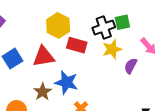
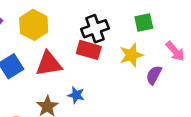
yellow hexagon: (58, 25) -> (34, 25), moved
black cross: (104, 27) -> (95, 29), moved
blue star: (66, 82) -> (76, 95), size x0.6

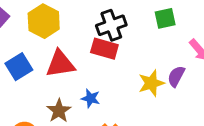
yellow star: (131, 55) -> (151, 83), moved

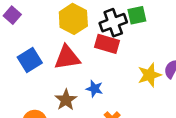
green square: (165, 18) -> (137, 15), moved
yellow hexagon: (44, 21) -> (73, 19), moved

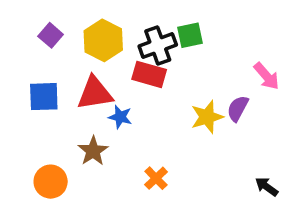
purple square: (12, 15) -> (51, 35), moved
blue square: (30, 60) -> (44, 97), turned 30
blue star: (95, 89) -> (120, 117), moved

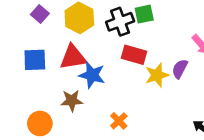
red rectangle: (149, 74) -> (134, 55), moved
blue star: (120, 117) -> (92, 75), size x1.5
brown star: (93, 151) -> (72, 101), turned 30

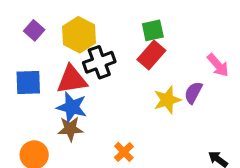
black cross: (120, 22) -> (99, 62), moved
red rectangle: (134, 55) -> (151, 55), moved, turned -65
blue star: (92, 75) -> (72, 107), moved

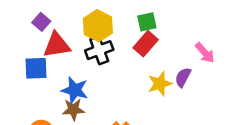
yellow hexagon: (79, 35) -> (98, 26), moved
red triangle: (72, 80) -> (57, 45), moved

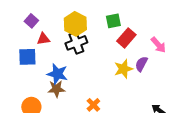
red rectangle: (146, 44) -> (126, 38), moved
red triangle: (57, 45) -> (43, 39), size x0.6

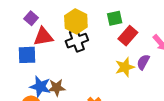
red triangle: (43, 39) -> (43, 37), size x1.5
blue star: (57, 74) -> (40, 87), moved

